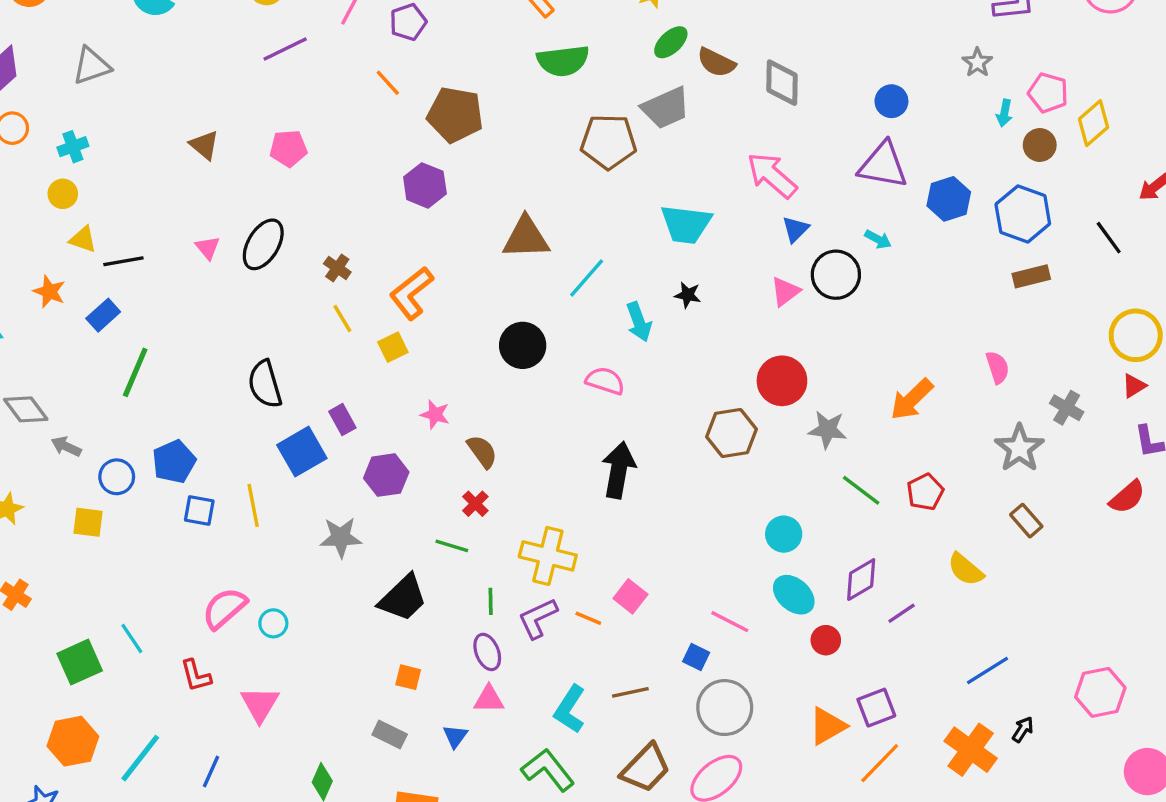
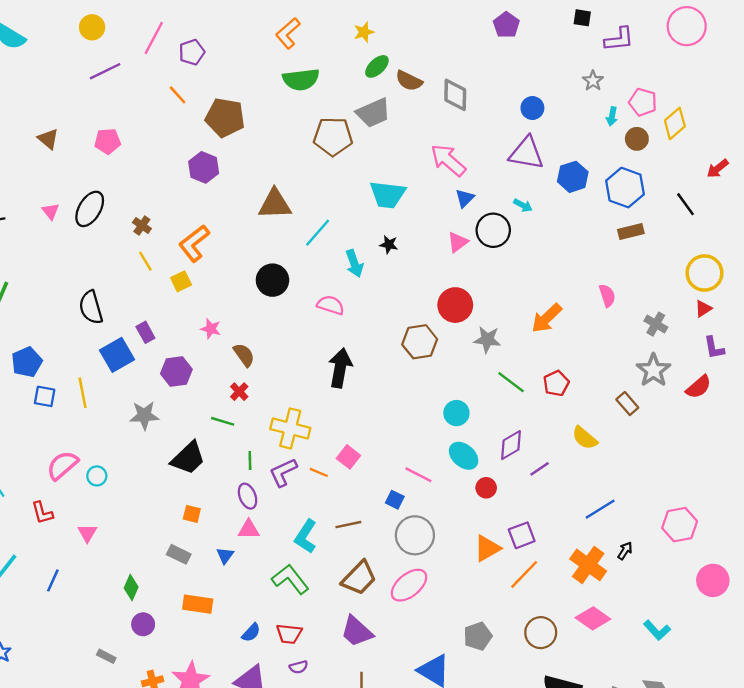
gray star: (1019, 448) -> (653, 370), moved
pink triangle: (260, 704) -> (87, 533), size x0.7

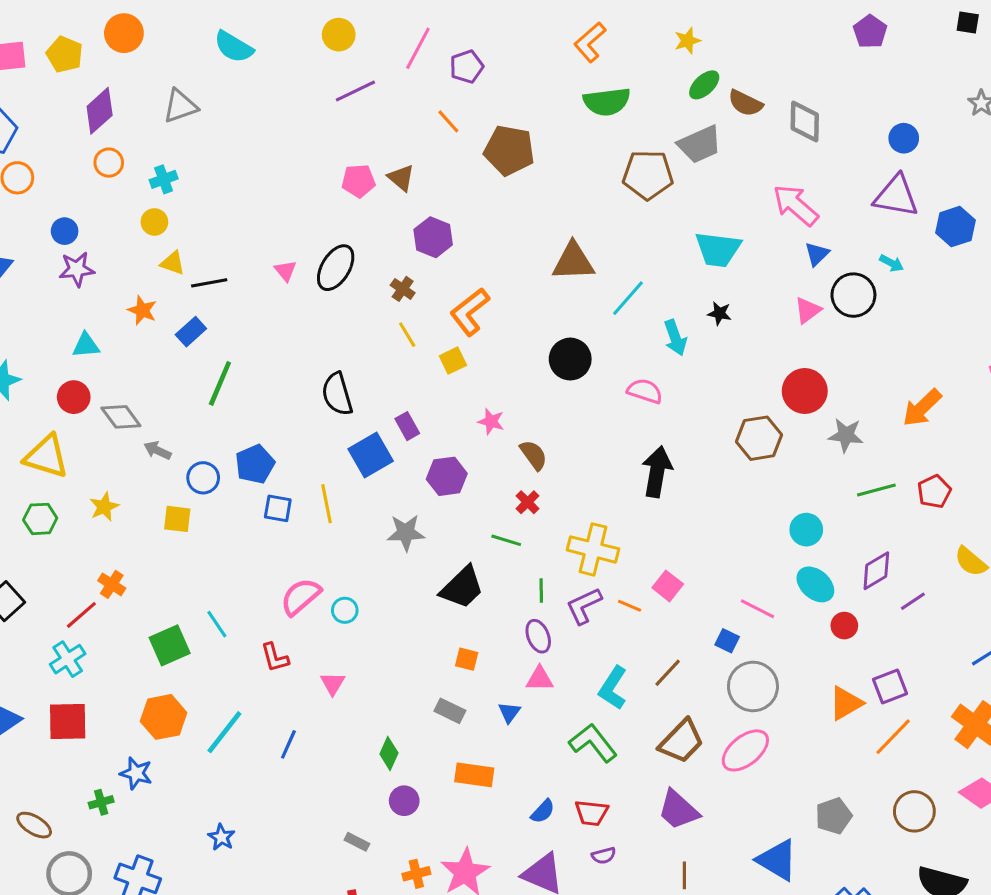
brown triangle: (48, 139) -> (401, 178), moved
purple hexagon: (204, 167) -> (433, 237), moved
green line: (511, 382) -> (876, 490), turned -52
brown line: (348, 525) -> (668, 673), turned -35

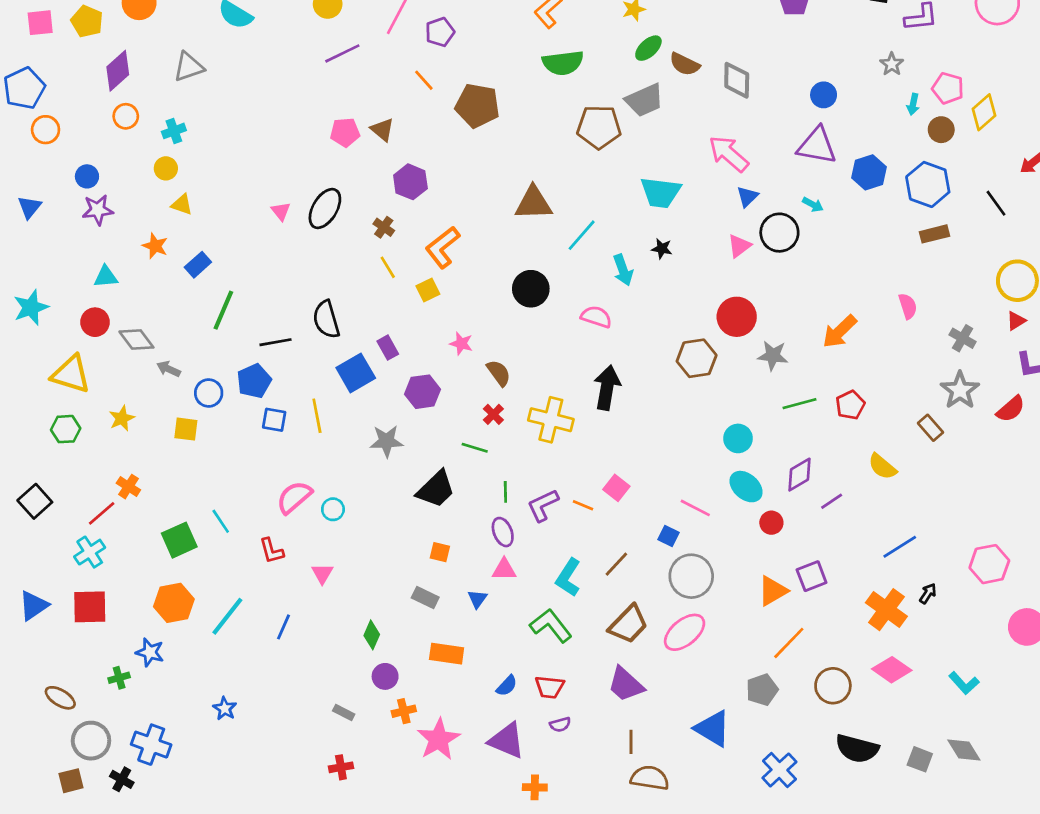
black line: (209, 283) -> (275, 342), moved
yellow cross: (593, 549) -> (551, 420), moved
orange line: (893, 737) -> (789, 643), moved
orange cross: (416, 874) -> (404, 711), moved

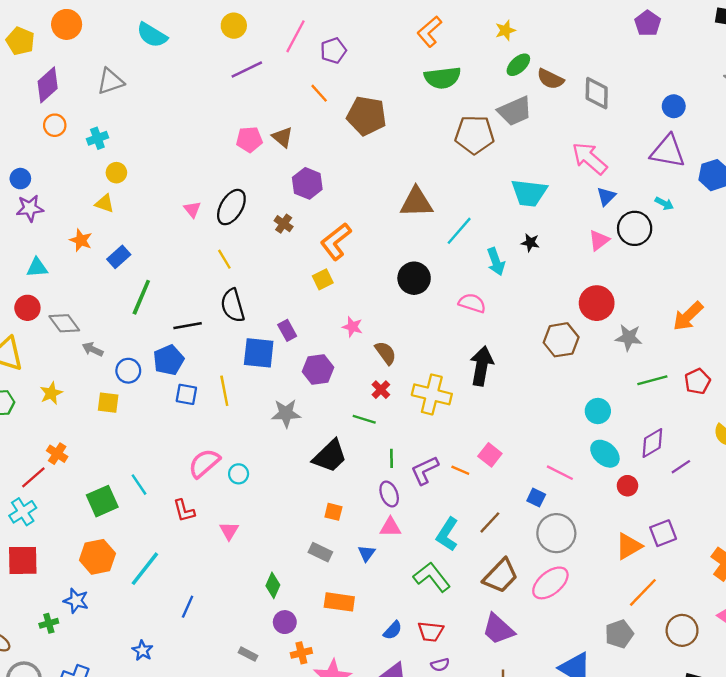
yellow circle: (166, 168) -> (116, 173), moved
yellow line: (388, 267) -> (224, 259), moved
blue square: (356, 373) -> (259, 353), turned 36
blue line: (283, 627) -> (188, 607), moved

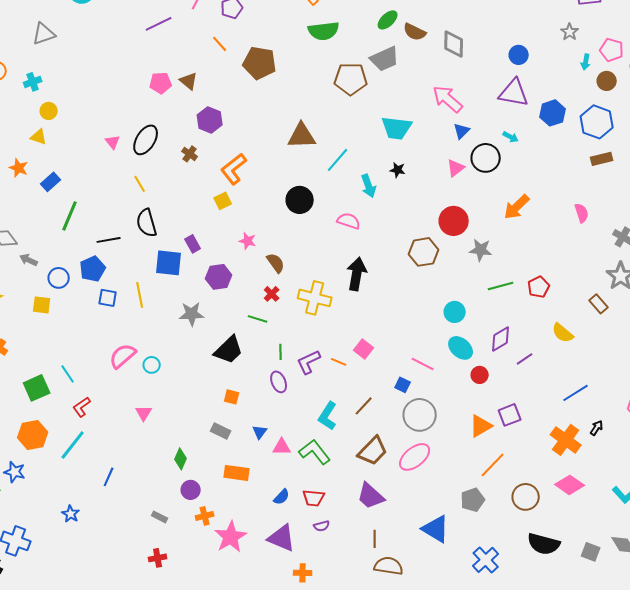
orange arrow: (688, 316) -> (517, 207), moved
red L-shape: (184, 511) -> (82, 407), moved, turned 70
pink triangle: (390, 527) -> (282, 447), moved

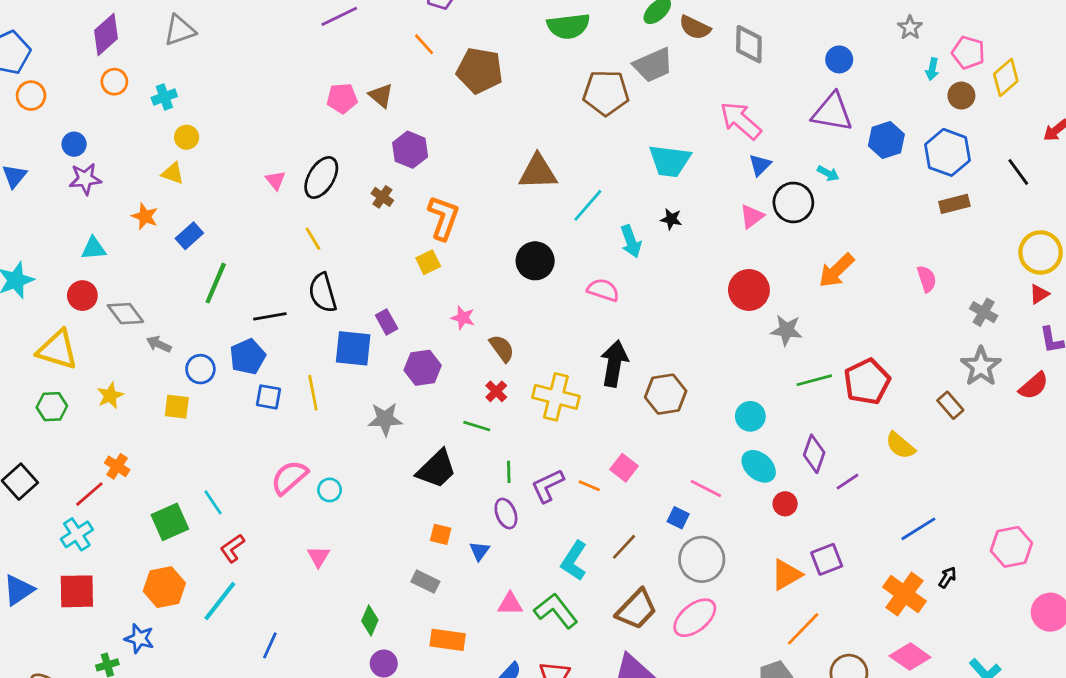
orange L-shape: (234, 169) -> (443, 218), turned 148
brown hexagon: (424, 252) -> (666, 394), moved
red pentagon: (539, 287) -> (867, 382), size x1.5
purple diamond: (501, 339) -> (814, 454), turned -40
blue triangle: (260, 432) -> (480, 551), moved

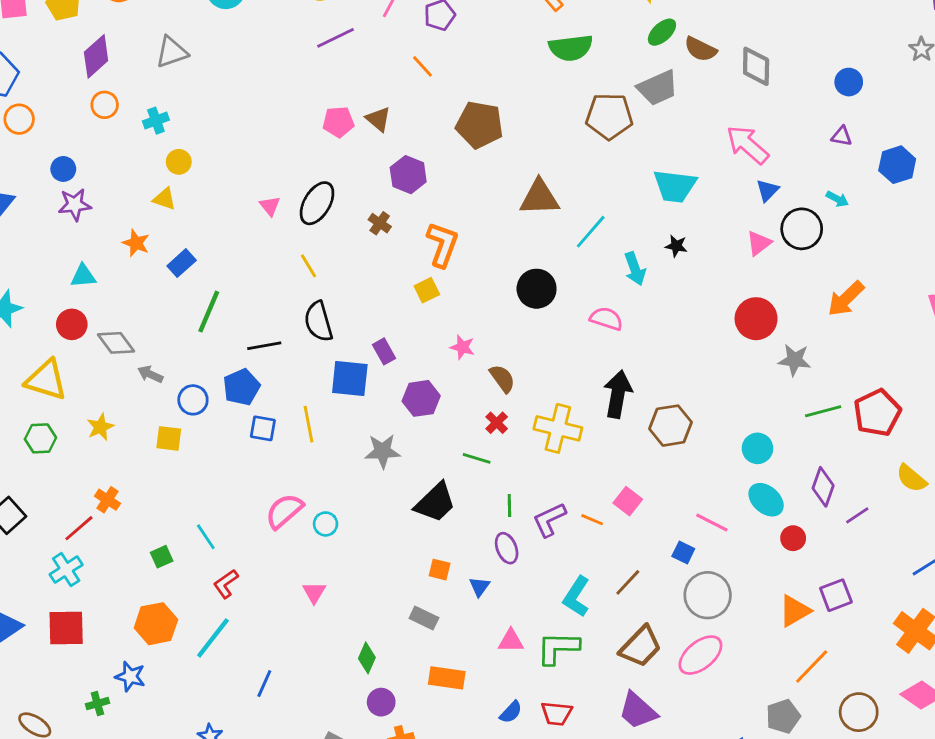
brown pentagon: (480, 71) -> (480, 125), moved
purple triangle: (832, 112) -> (842, 136), size x0.5
green square: (170, 522) -> (162, 557), size x0.6
green L-shape: (556, 611) -> (558, 648), turned -51

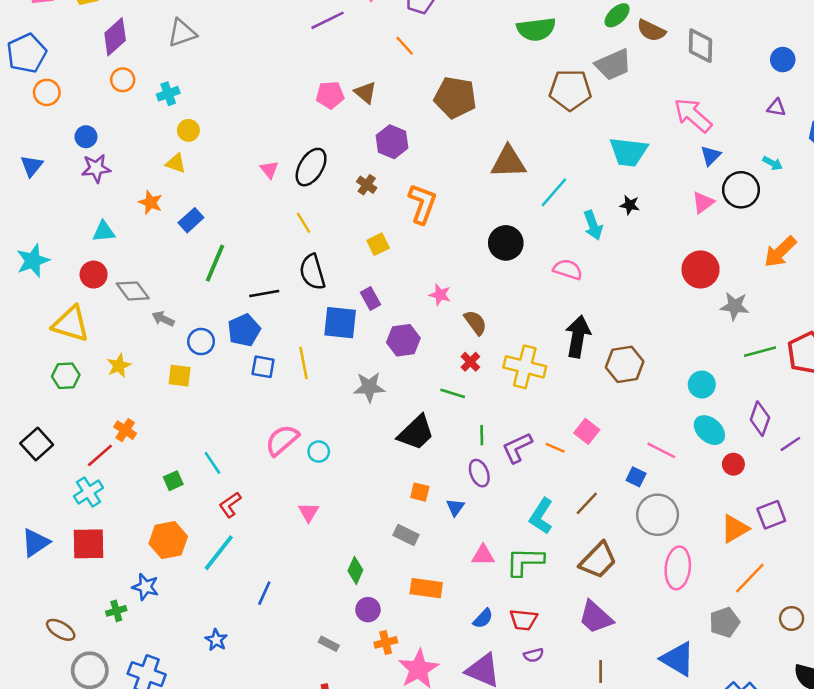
yellow square: (427, 290) -> (378, 244), moved
pink ellipse: (700, 655) -> (678, 568), moved, turned -45
brown circle: (859, 712) -> (792, 618), size x0.7

